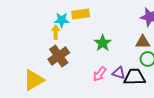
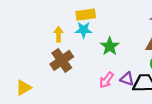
cyan star: (62, 20) -> (84, 30), moved
yellow triangle: (34, 80) -> (24, 88), moved, size x0.7

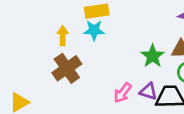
green star: (110, 46) -> (153, 56), moved

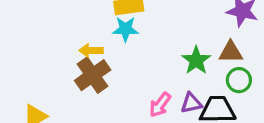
yellow arrow: (63, 36) -> (91, 50), moved, turned -90
purple triangle: (148, 91) -> (191, 103), turned -30

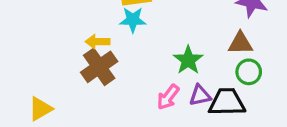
green star: (196, 60) -> (188, 60), moved

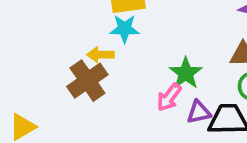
yellow arrow: (97, 42) -> (100, 55), moved
pink arrow: (168, 97) -> (169, 97), moved

